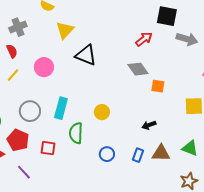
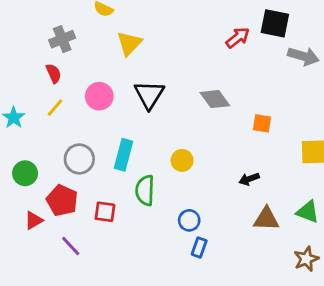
red arrow: (144, 39) -> (238, 38), moved
black triangle: (86, 55) -> (149, 95), moved, turned 40
gray diamond: (138, 69) -> (215, 99), moved
blue rectangle: (138, 155) -> (199, 247), moved

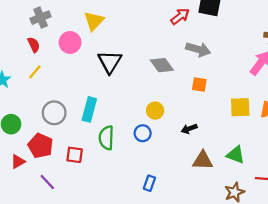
gray arrow: (303, 56) -> (198, 49), moved
pink circle: (99, 96) -> (70, 42), moved
yellow circle: (182, 160) -> (155, 111), moved
blue circle: (189, 220) -> (143, 133), moved

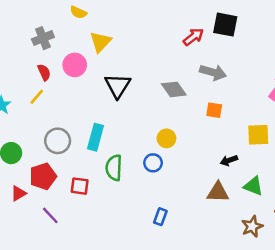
red semicircle: (34, 45) -> (44, 72), moved
black arrow: (189, 129) -> (229, 160), moved
red pentagon: (41, 146) -> (43, 176), turned 30

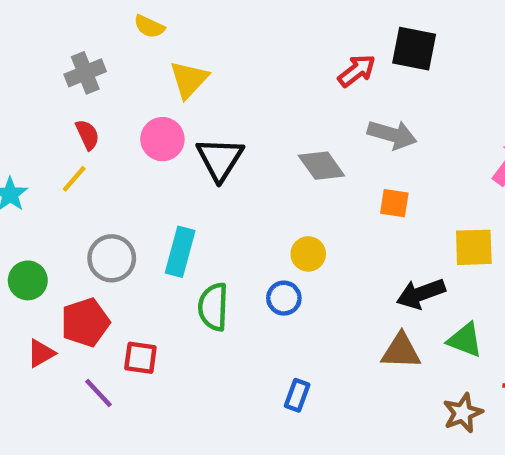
pink circle: (75, 65) -> (162, 139), moved
black arrow: (229, 160) -> (421, 294), size x1.5
red square: (80, 186) -> (140, 358), moved

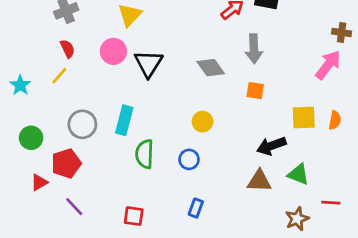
gray arrow: (392, 135) -> (254, 49), turned 72
blue circle: (284, 298) -> (189, 159), moved
red square: (140, 358) -> (134, 216), moved

